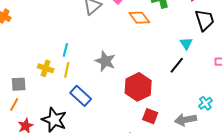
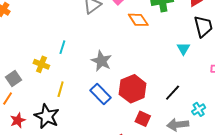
black line: (177, 65) -> (173, 93), moved
yellow line: (67, 70) -> (61, 89), moved
gray square: (19, 84) -> (14, 78), turned -35
blue rectangle: (81, 96) -> (101, 94), moved

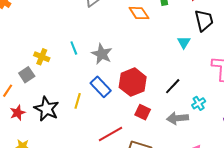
cyan line: (62, 47) -> (74, 48), moved, turned -40
gray square: (14, 78) -> (27, 75), moved
yellow line: (61, 89) -> (78, 101), moved

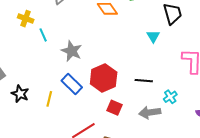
cyan line: (74, 48) -> (43, 35), moved
yellow cross: (42, 57) -> (26, 19), moved
black line: (173, 86) -> (144, 81), turned 54
black star: (47, 109) -> (20, 94), moved, size x0.7

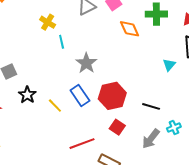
yellow line: (49, 99) -> (55, 106), turned -70
gray arrow: (150, 112) -> (151, 139), turned -55

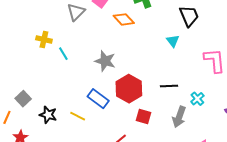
gray star: (86, 63) -> (105, 61), moved

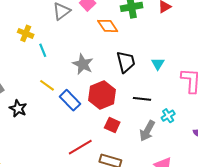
black trapezoid: (189, 16) -> (126, 62), moved
cyan triangle: (173, 41) -> (158, 64), moved
yellow line: (78, 116) -> (47, 85), moved

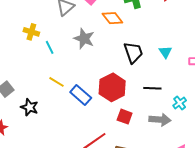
gray star: (83, 64) -> (84, 39), moved
gray arrow: (147, 131) -> (160, 120), turned -110

